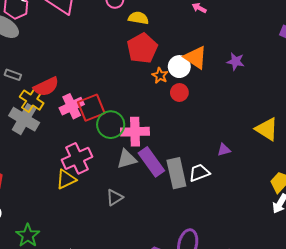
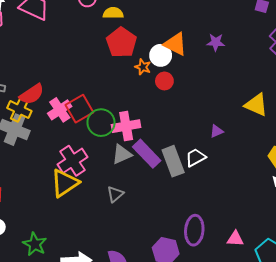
yellow triangle: (66, 179) -> (65, 183), size x1.4

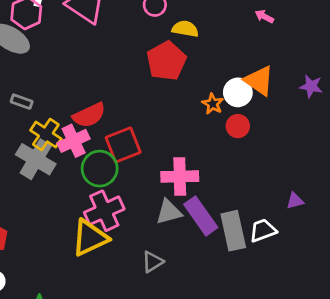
red pentagon: (121, 42) -> (166, 61), moved
red semicircle: (32, 94) -> (89, 115), moved
pink cross: (60, 110) -> (74, 141), moved
green circle: (101, 123) -> (100, 169), moved

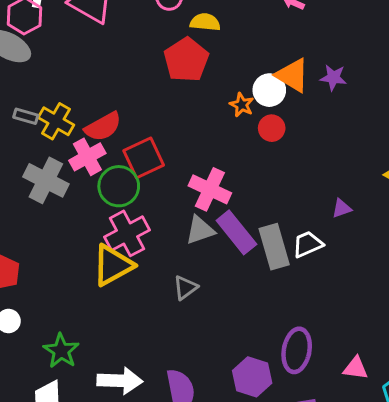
purple star: (311, 86) -> (333, 78), moved
yellow cross: (46, 135) -> (56, 121), moved
pink cross: (180, 177) -> (210, 189), turned 30

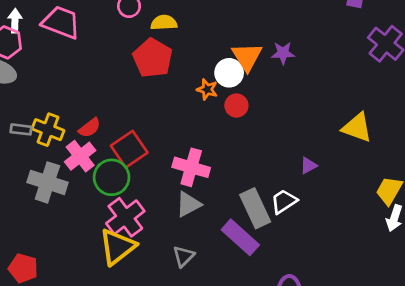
orange triangle: (292, 75) -> (247, 57), turned 36
red semicircle: (103, 127) -> (90, 128), size x0.7
purple rectangle: (236, 232) -> (240, 237), moved

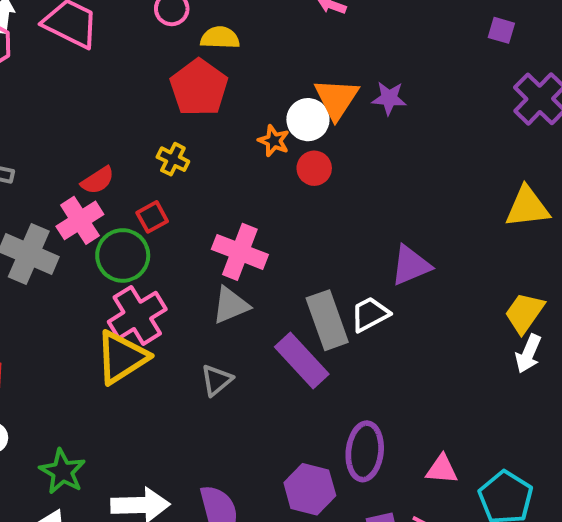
yellow triangle: (357, 128) -> (527, 207), moved, turned -32
yellow cross: (48, 130) -> (173, 159), moved, size x0.7
red square: (129, 149) -> (152, 217), size x0.6
purple triangle: (308, 166) -> (411, 265), size x1.6

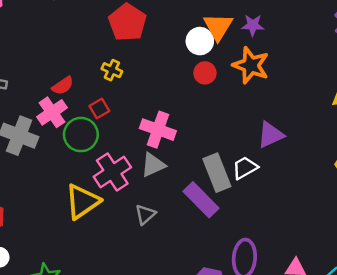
orange star: (274, 141) -> (251, 65), moved, size x1.8
pink cross: (137, 315) -> (112, 172), moved

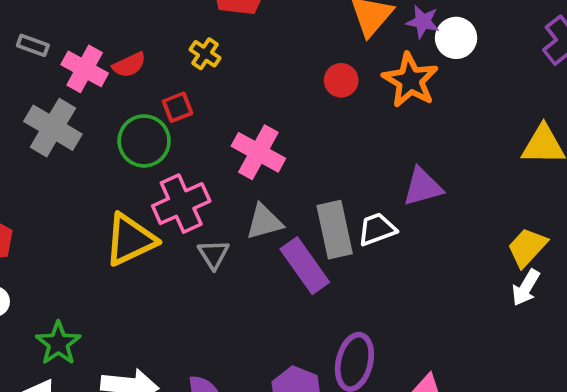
white circle: (200, 41) -> (456, 38), moved
pink cross: (52, 112) -> (85, 69), moved, turned -36
gray triangle: (153, 165) -> (264, 222), moved
gray triangle: (145, 215) -> (213, 254), moved, turned -30

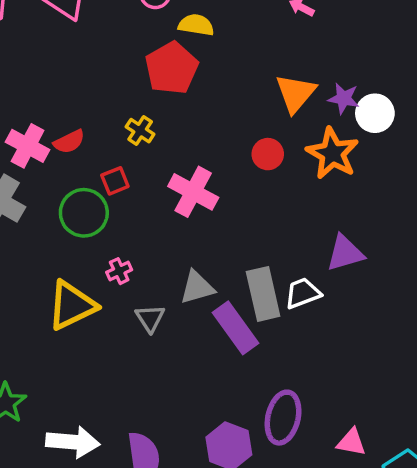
pink cross: (258, 152) -> (193, 192), moved
pink cross: (181, 204) -> (119, 271), size x0.5

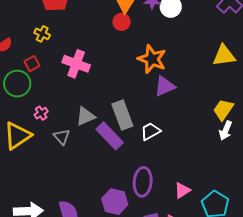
orange star: (332, 153) -> (152, 59), moved
red circle: (268, 154) -> (122, 22), moved
white trapezoid: (303, 293) -> (150, 131), moved
pink triangle: (351, 442) -> (182, 190), turned -36

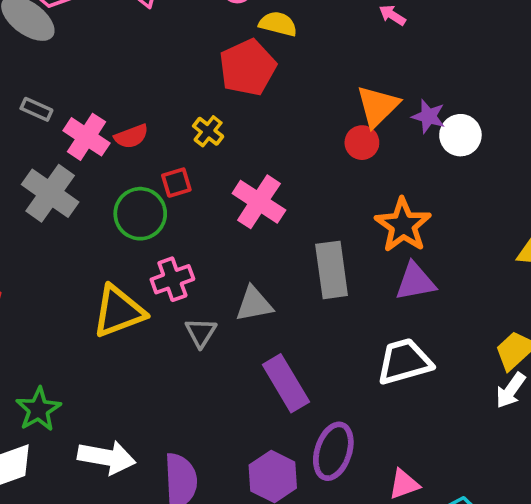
pink cross: (41, 113) -> (172, 279), size x1.5
gray rectangle: (122, 115) -> (332, 270), moved
white trapezoid: (150, 131) -> (404, 362), moved, size x1.4
purple rectangle: (110, 136) -> (286, 383), moved

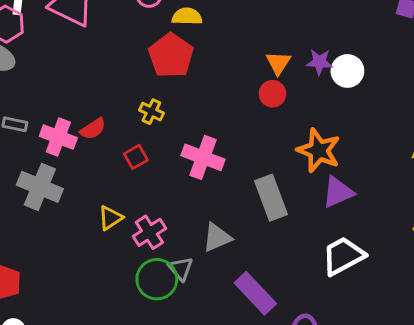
orange triangle: (378, 106) -> (278, 63), size x0.7
green circle: (140, 214) -> (157, 279), moved
yellow triangle: (119, 311) -> (110, 218), moved, size x0.6

